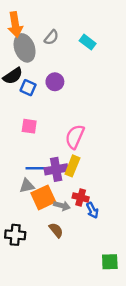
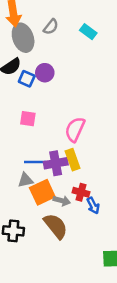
purple circle: (55, 82) -> (45, 73), moved
yellow rectangle: (72, 166) -> (73, 160), turned -42
brown semicircle: (56, 230) -> (56, 226), size x1.6

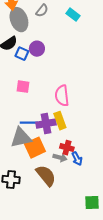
pink semicircle: (75, 129) -> (62, 96), turned -30
gray triangle: (25, 180) -> (21, 138), size x1.6
gray arrow: (62, 201) -> (60, 158), moved

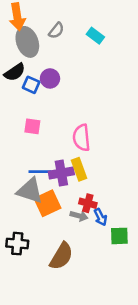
gray triangle: (21, 138) -> (30, 191), turned 30
brown semicircle: (46, 176) -> (61, 256), moved, turned 70
green square: (92, 203) -> (119, 236), moved

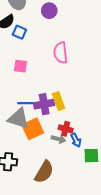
purple circle: (50, 78) -> (49, 11), moved
pink semicircle: (82, 138) -> (61, 53), moved

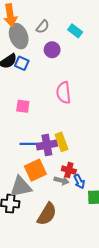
blue square: (19, 32) -> (22, 63), moved
gray triangle: (18, 119) -> (21, 187), moved, turned -30

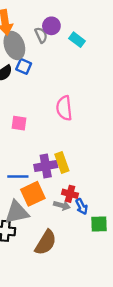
gray semicircle: (43, 27) -> (41, 35), turned -64
purple circle: (52, 50) -> (51, 26), moved
blue square: (22, 63) -> (24, 66), moved
blue line: (29, 144) -> (18, 176), moved

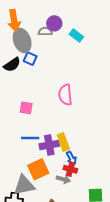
gray semicircle: (41, 35) -> (45, 31), turned -64
blue line: (18, 176) -> (30, 138), moved
blue arrow: (82, 207) -> (71, 158), moved

